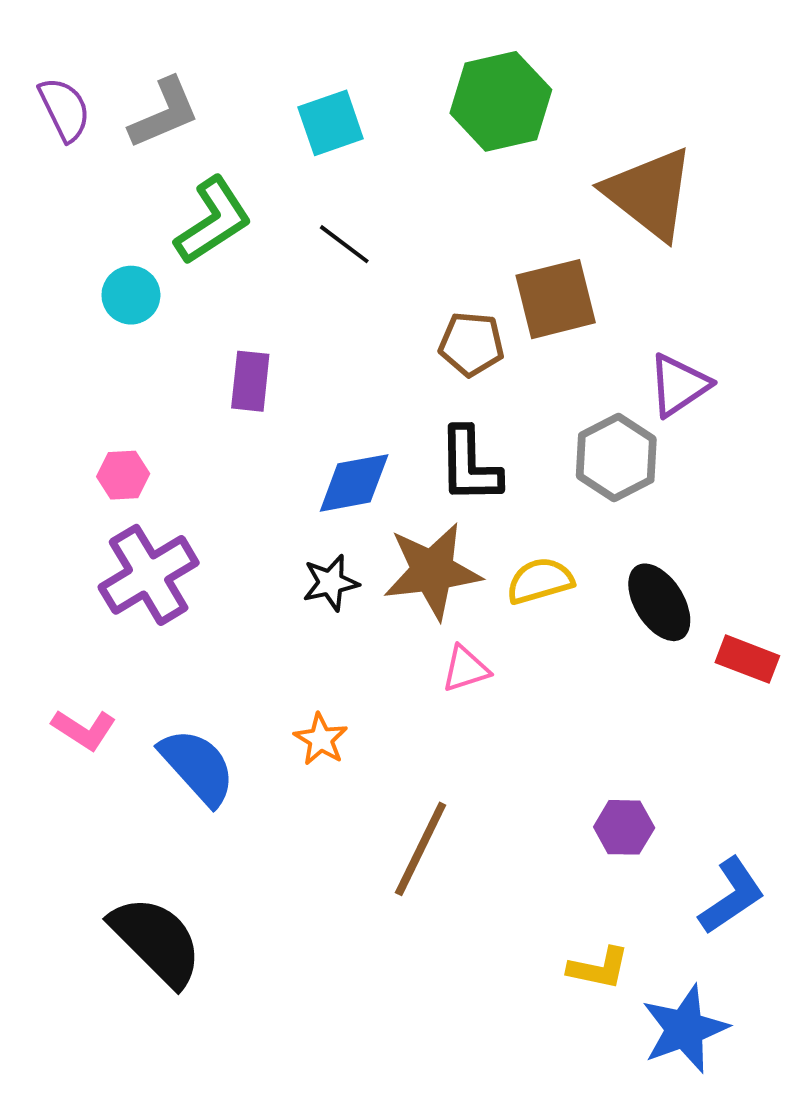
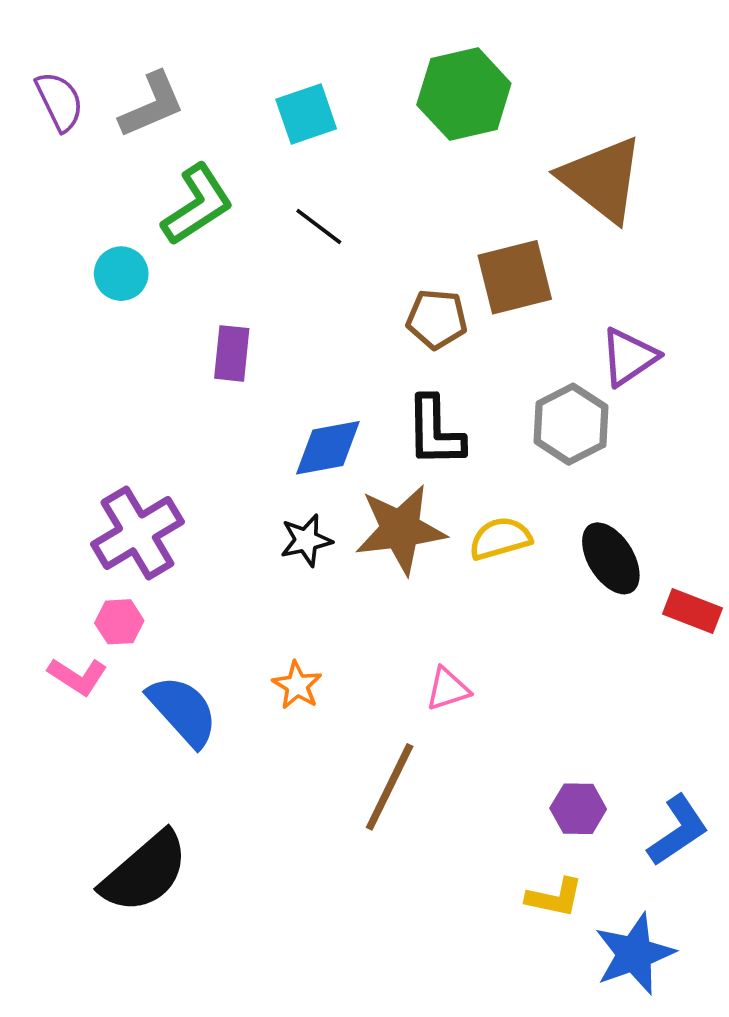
pink hexagon: (123, 475) -> (119, 622), moved
pink triangle: (466, 669) -> (448, 689), moved
purple hexagon: (624, 827) -> (578, 809), moved
black semicircle: (156, 941) -> (145, 872), turned 94

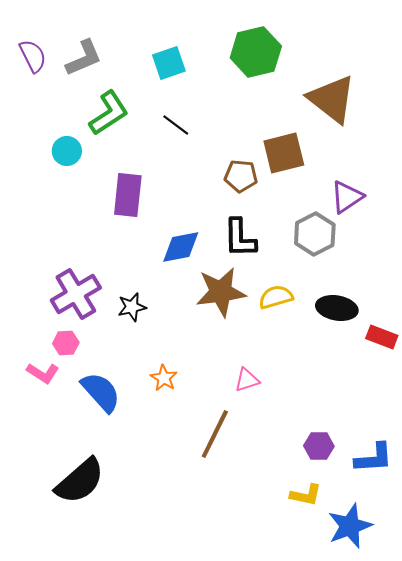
purple rectangle: (232, 353) -> (128, 195), size x1.4
black star: (306, 540) -> (132, 307), moved
black ellipse: (611, 558) -> (337, 308), turned -48
blue L-shape: (678, 830) -> (374, 458), turned 30

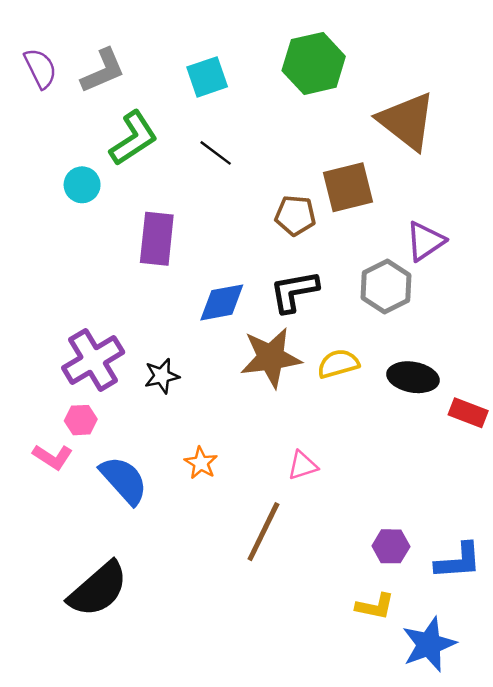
black L-shape: (240, 238) -> (294, 291), turned 81

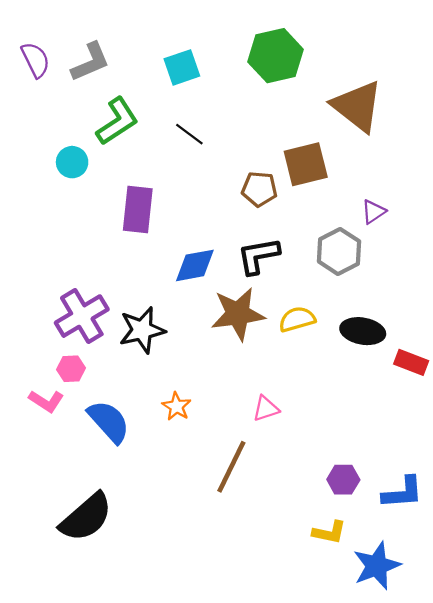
purple triangle: (425, 241) -> (373, 212), size x0.7
black star: (162, 376) -> (142, 330), size x1.5

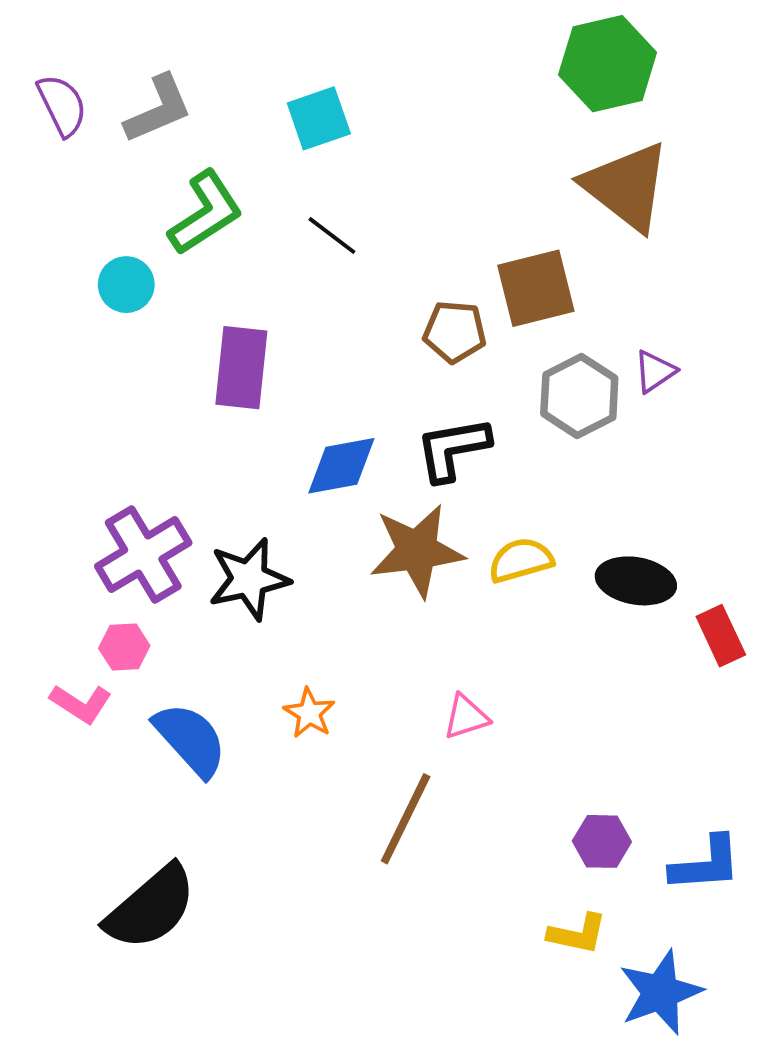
green hexagon: (276, 56) -> (608, 64), moved
gray hexagon: (339, 251) -> (579, 396), moved
red rectangle: (411, 362) -> (721, 636), turned 44

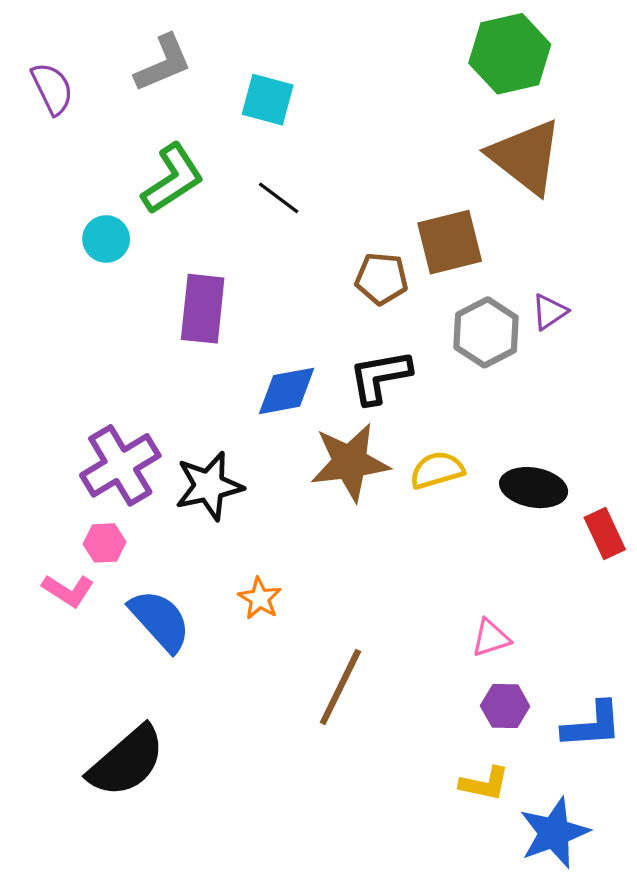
gray L-shape: (158, 109) -> (163, 63), moved
cyan square: (319, 118) -> (268, 100), turned 34
pink triangle: (466, 717) -> (491, 638), moved

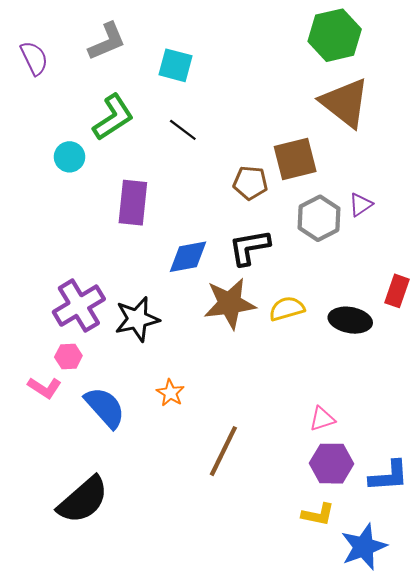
red rectangle: (605, 533) -> (397, 291), moved, turned 44
purple hexagon: (505, 706) -> (332, 464), size x1.4

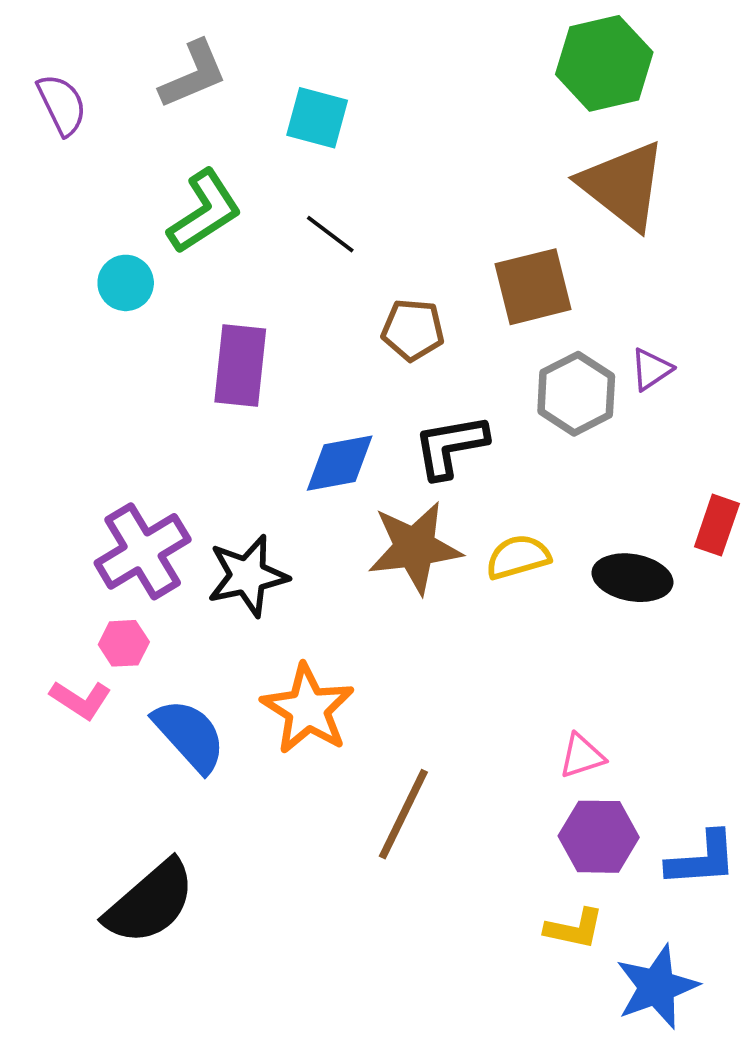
brown pentagon: (250, 183) -> (413, 330), moved
orange star: (170, 393) -> (308, 709), size x1.8

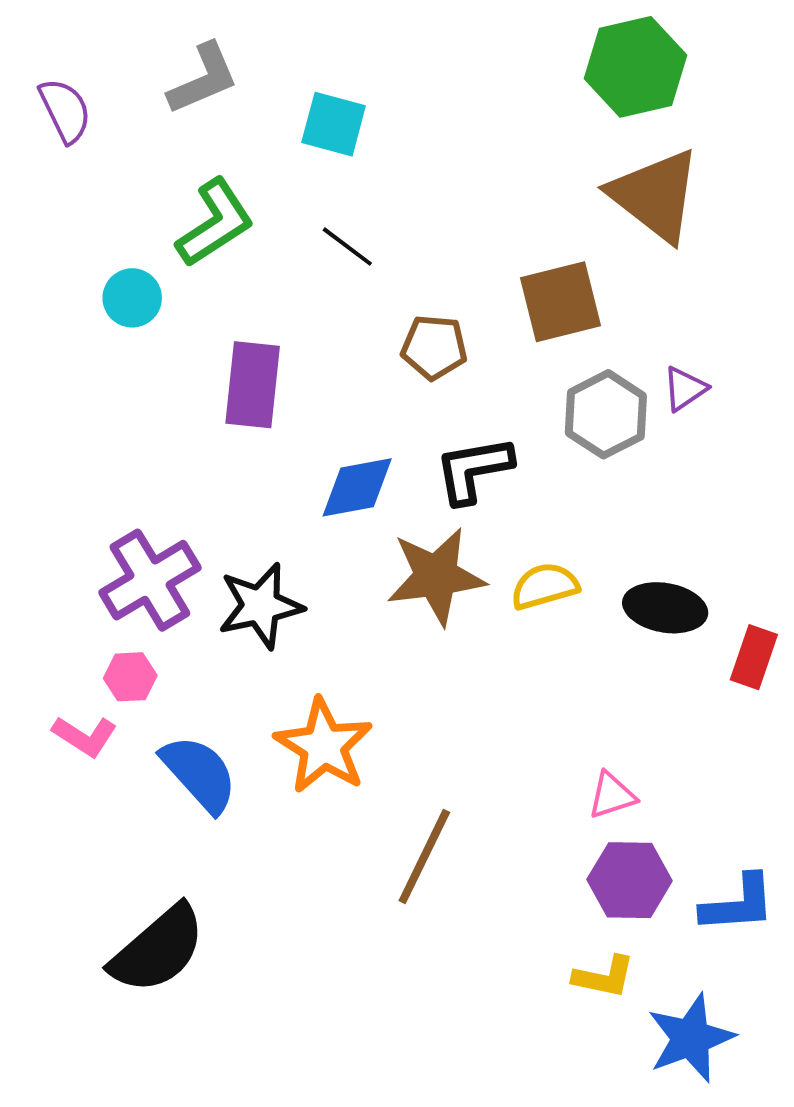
red rectangle: (717, 525) -> (754, 657), moved

